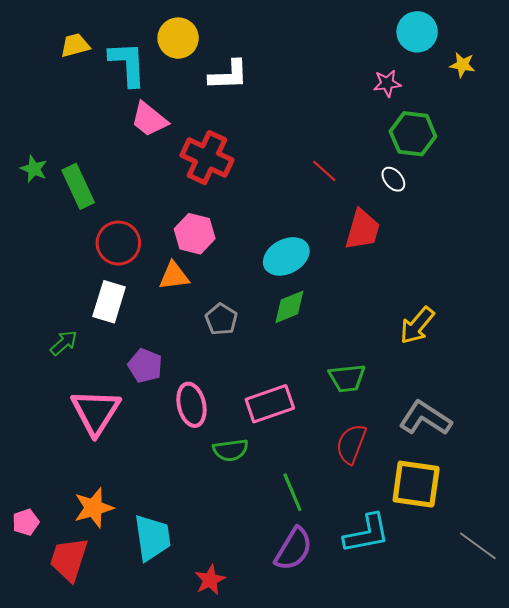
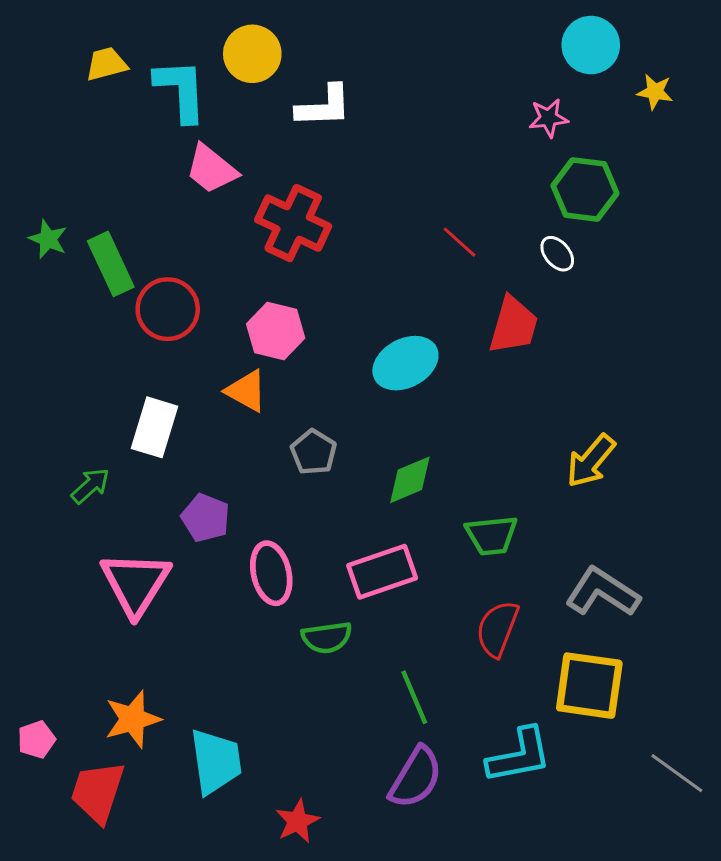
red circle: (118, 243) -> (168, 309), moved
orange triangle: (174, 276) -> (246, 391), turned 36
green diamond: (289, 307) -> (410, 480), moved

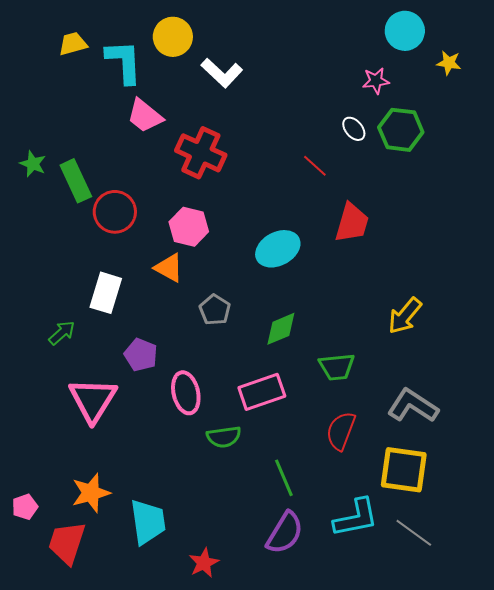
white L-shape: (324, 106) -> (222, 73), turned 45
white ellipse: (557, 254) -> (354, 129), moved
gray line: (677, 773) -> (414, 533), moved

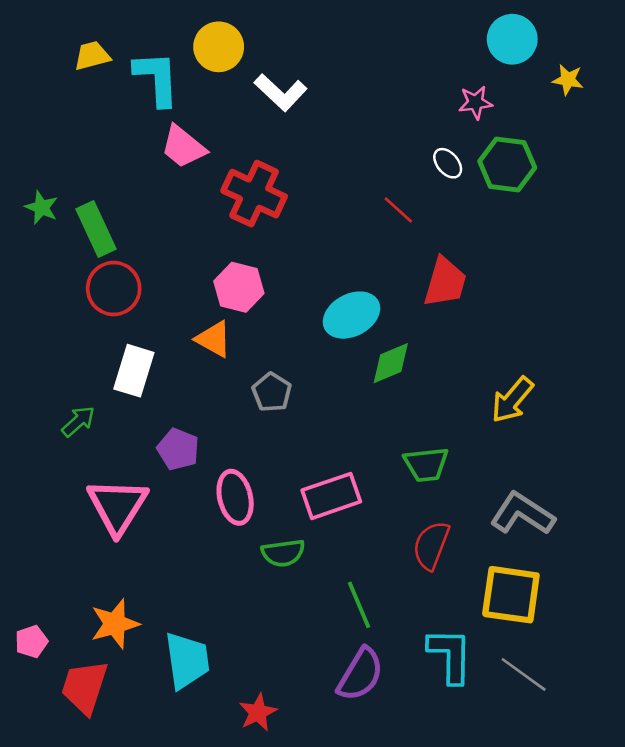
red circle: (115, 212) -> (114, 288), moved
green diamond: (281, 329) -> (391, 363), moved
cyan L-shape: (356, 518) -> (450, 655), turned -78

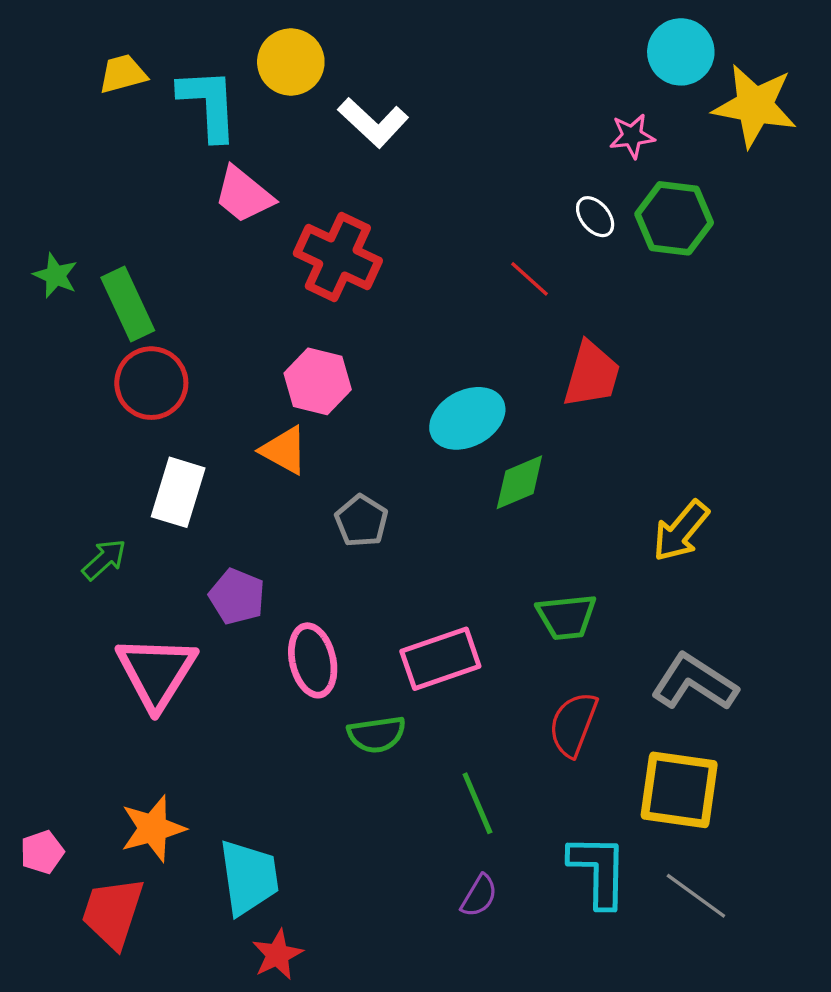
yellow star: (568, 80) -> (755, 106), size x2.0
purple semicircle: (360, 674) -> (479, 896), size x0.6
red star: (258, 712) -> (277, 955), moved

